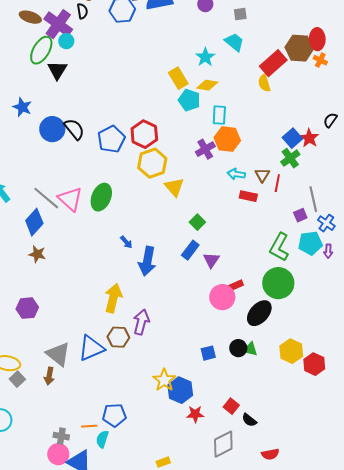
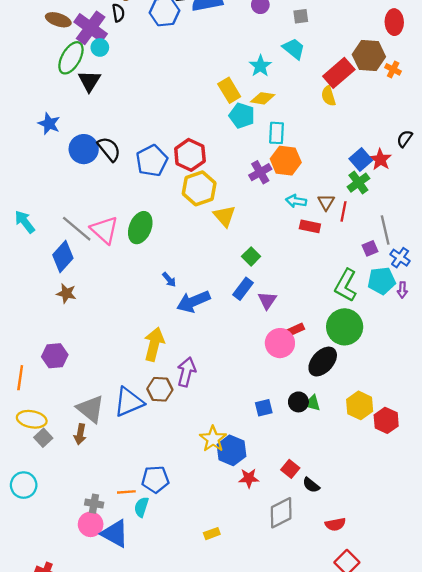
red ellipse: (317, 39) -> (394, 22), moved
blue arrow: (147, 261) -> (193, 301), turned 56

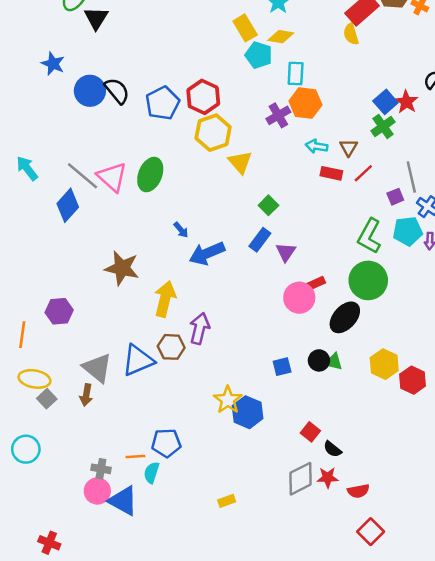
red line: (343, 211) -> (363, 173), moved, turned 36
brown star: (66, 293) -> (122, 268), moved, size x1.6
red star: (249, 478) -> (328, 477), moved

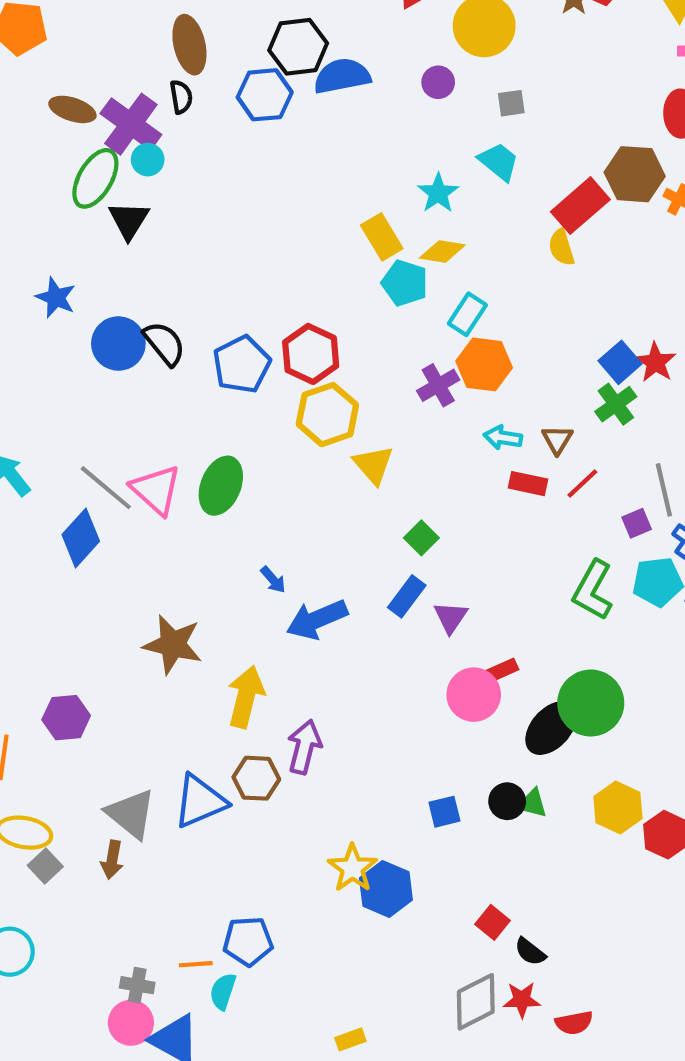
cyan rectangle: (296, 74) -> (467, 314), turned 30
green circle: (368, 280) -> (591, 703), moved

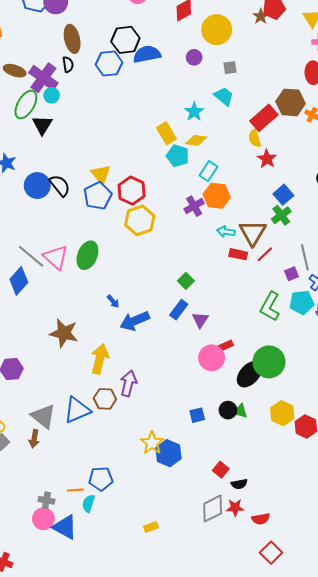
red star: (656, 362) -> (267, 159), moved
brown triangle: (557, 440) -> (253, 233), size x1.8
yellow triangle: (373, 465) -> (101, 174), moved
black semicircle: (530, 952) -> (239, 484), turned -49

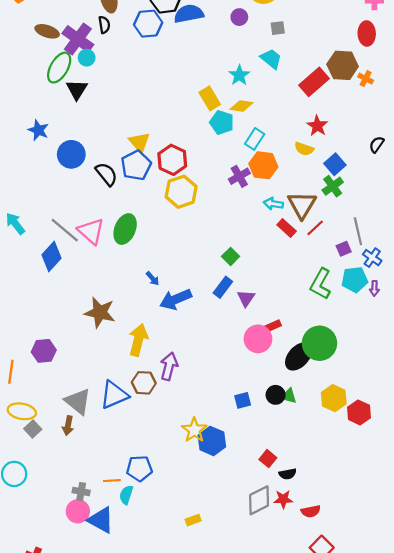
yellow semicircle: (255, 138) -> (304, 149), moved, turned -54
black semicircle: (60, 186) -> (106, 174), moved
red rectangle: (238, 254) -> (287, 228), turned 30

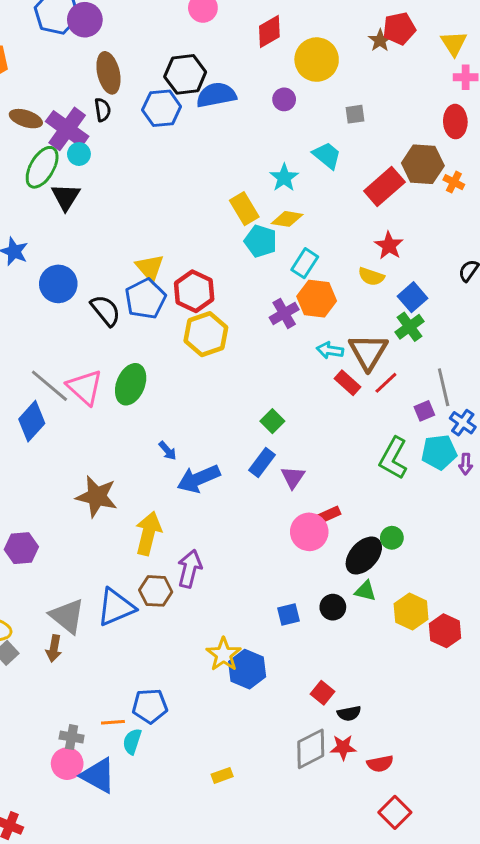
gray square: (278, 28) -> (355, 114), moved
green circle: (319, 343) -> (392, 538), size x0.5
green triangle: (289, 396) -> (365, 591), moved

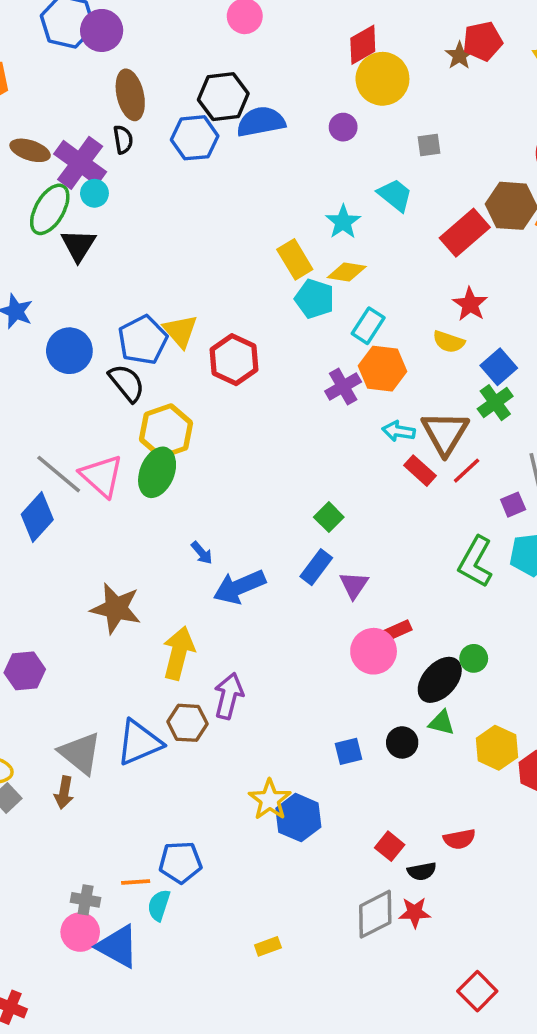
red diamond: (269, 32) -> (363, 45), moved
blue pentagon: (145, 299) -> (143, 340), moved
yellow hexagon: (206, 334) -> (166, 431), moved
red semicircle: (380, 764) -> (459, 839), moved

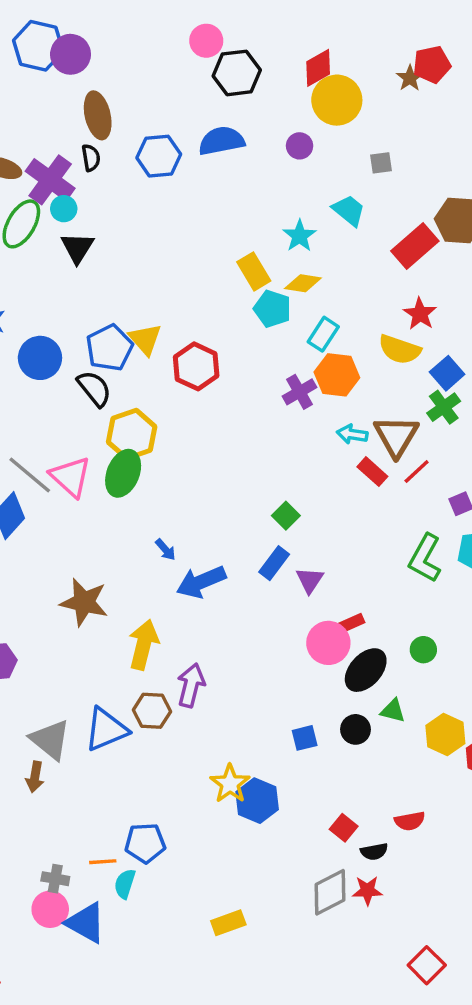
black hexagon: (223, 97) -> (237, 73), moved
black triangle: (78, 245) -> (77, 248), moved
yellow semicircle: (449, 342) -> (400, 349), size x1.4
black ellipse: (440, 680) -> (366, 670), moved
yellow rectangle: (268, 946) -> (228, 923), size x1.4

